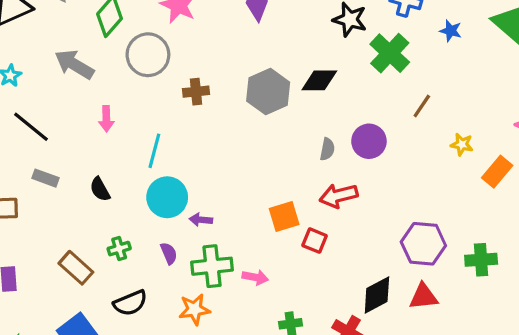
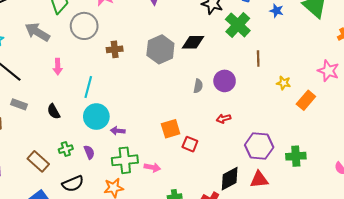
brown line: (422, 106) -> (258, 59), turned -35
red arrow: (339, 196) -> (224, 119), moved, size x0.6
purple semicircle: (169, 253) -> (89, 152), moved

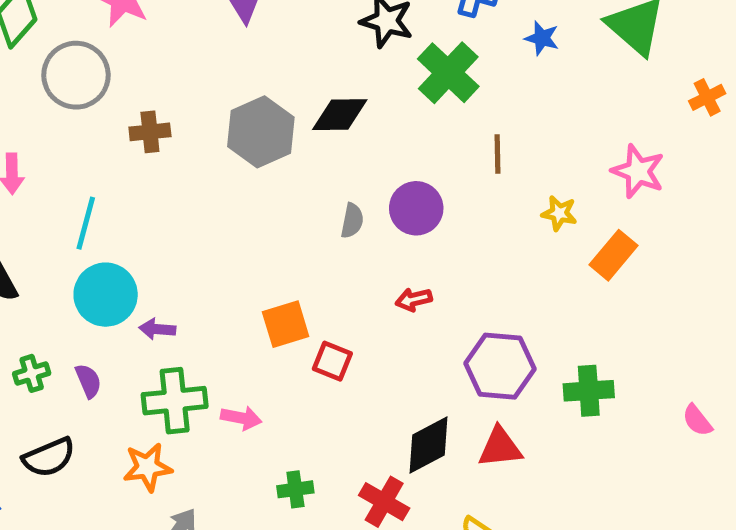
pink star: (328, 71) -> (638, 171), moved

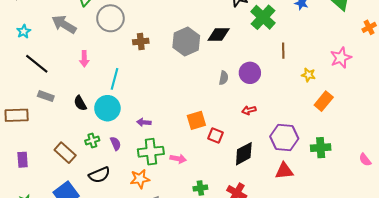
pink star: (638, 171) -> (341, 58), turned 30
orange rectangle: (613, 255) -> (324, 101), moved
cyan circle: (106, 295) -> (107, 108), moved
black diamond: (429, 445) -> (244, 154), moved

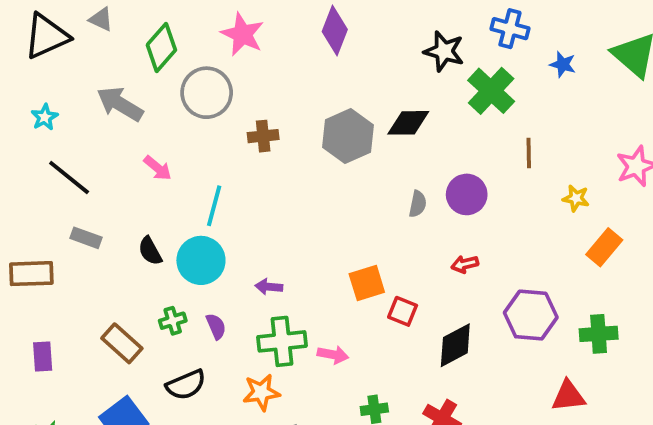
pink arrow: (84, 59) -> (158, 168), turned -49
red triangle: (284, 171) -> (568, 396), moved

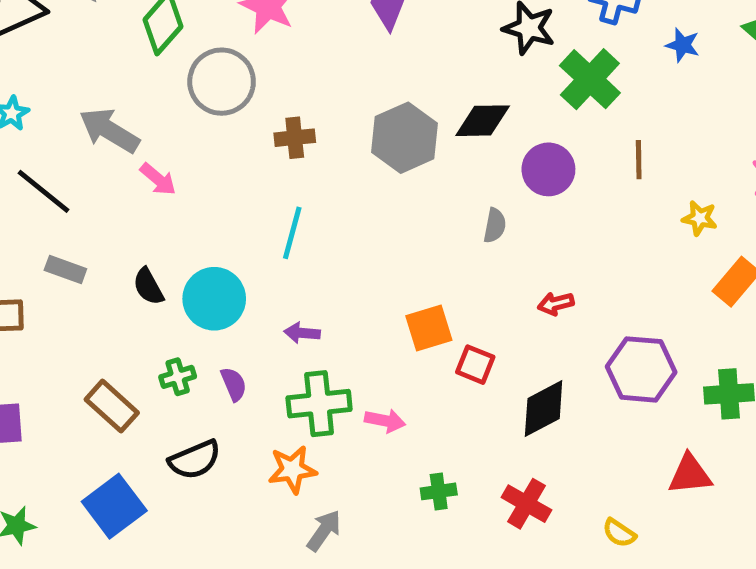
gray arrow: (120, 104) -> (109, 130), moved
purple circle: (467, 194) -> (548, 169), moved
cyan line: (214, 206) -> (292, 233), moved

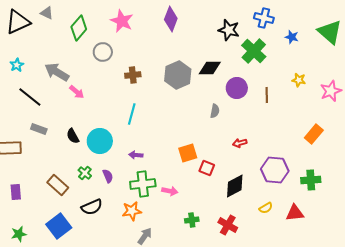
gray circle: (222, 82) -> (103, 52), size x0.7
brown line: (639, 160) -> (267, 95), moved
yellow star: (700, 218) -> (299, 80), moved
green cross: (178, 377) -> (85, 173), turned -32
yellow semicircle: (619, 533) -> (266, 208), moved, turned -64

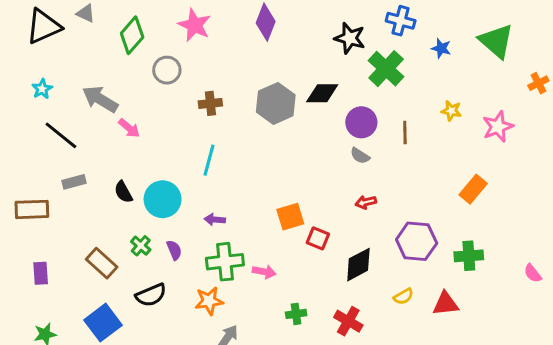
gray semicircle: (215, 111) -> (360, 156), moved, turned 112
gray rectangle: (39, 129) -> (74, 182), turned -35

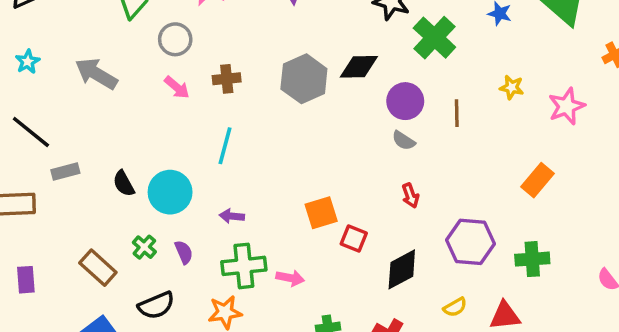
pink arrow: (129, 128) -> (177, 87), moved
black line: (61, 135) -> (31, 132), moved
red arrow: (366, 202) -> (410, 196), turned -96

